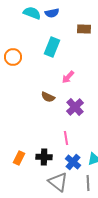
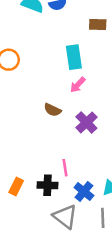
cyan rectangle: (52, 47) -> (74, 57), moved, turned -30
pink line: (66, 138) -> (65, 168), moved

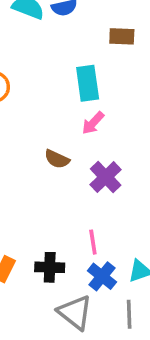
pink line: (65, 168) -> (93, 242), moved

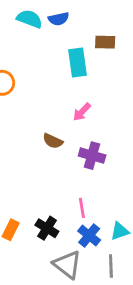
cyan rectangle: (88, 83) -> (77, 62), moved
purple cross: (106, 177) -> (92, 156), turned -30
black cross: (50, 267) -> (47, 228), turned 30

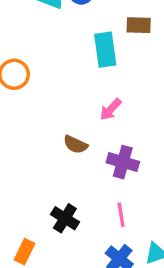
pink line: (82, 208) -> (121, 215), moved
black cross: (47, 228) -> (65, 218), moved

